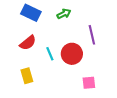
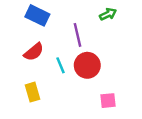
green arrow: (64, 14) -> (108, 14), moved
purple line: (92, 35) -> (78, 35), moved

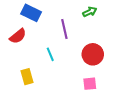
red semicircle: (34, 52) -> (18, 36), moved
red circle: (87, 65) -> (93, 54), moved

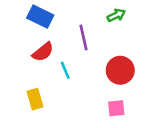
red semicircle: (18, 36) -> (43, 52), moved

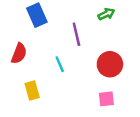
blue rectangle: (40, 17) -> (37, 15), turned 40
red semicircle: (43, 52) -> (19, 53), moved, turned -30

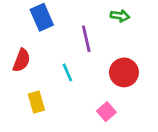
green arrow: (106, 14) -> (120, 16), turned 35
pink square: (106, 99) -> (106, 112), moved, turned -35

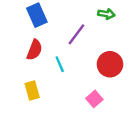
purple line: (86, 39) -> (76, 34), turned 50
red semicircle: (22, 60) -> (35, 50), moved

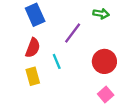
yellow rectangle: (32, 91) -> (33, 76), moved
pink square: (94, 99) -> (106, 94), moved

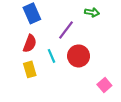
red circle: (104, 61) -> (79, 56), moved
pink square: (106, 94) -> (104, 85), moved

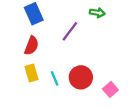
cyan line: (52, 56) -> (55, 78), moved
red circle: (79, 56) -> (81, 77), moved

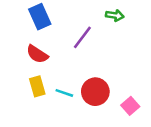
red semicircle: (32, 46) -> (37, 54), turned 102
cyan line: (55, 78) -> (64, 93), turned -48

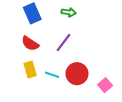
green arrow: (115, 15) -> (69, 12), moved
purple line: (82, 37) -> (63, 42), moved

